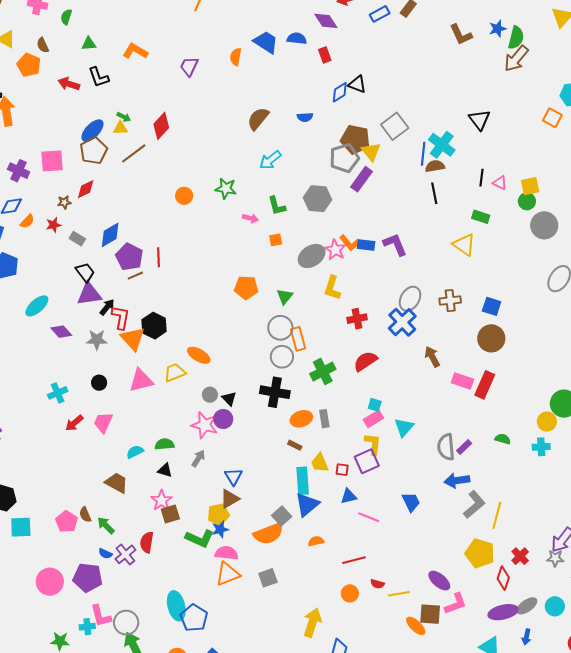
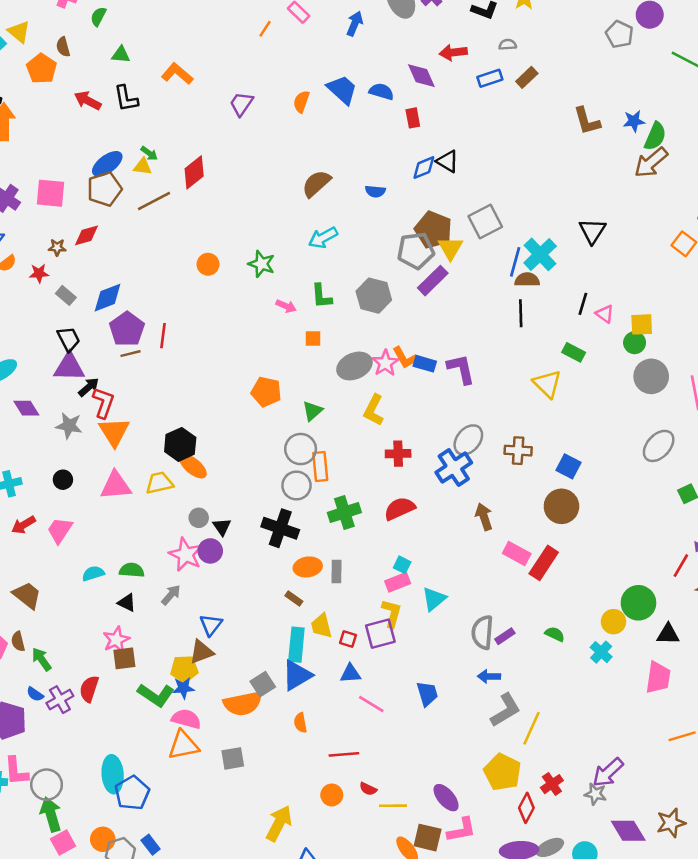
black hexagon: (154, 326) -> (180, 444), moved
cyan cross: (541, 447) -> (601, 652), turned 36
blue arrow: (457, 480) -> (489, 676), size x0.7
brown trapezoid: (117, 483) -> (27, 595), moved
orange semicircle: (316, 541) -> (300, 723), turned -98

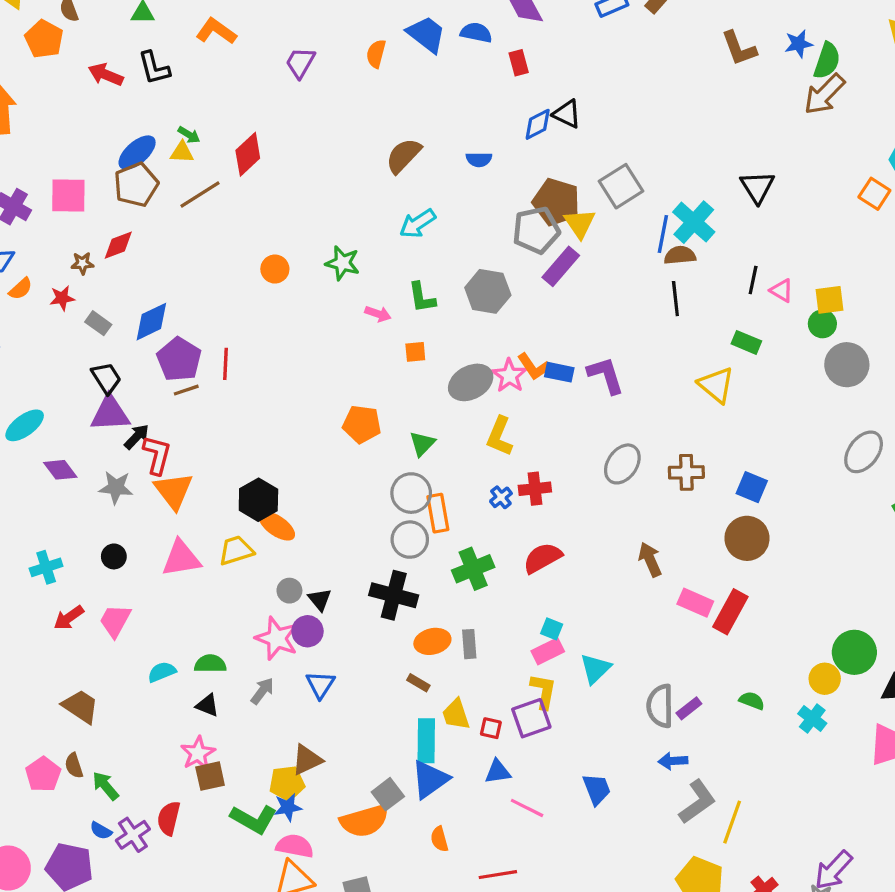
blue cross: (454, 468) -> (501, 497), moved, size x0.5
blue triangle: (211, 625) -> (320, 685), moved

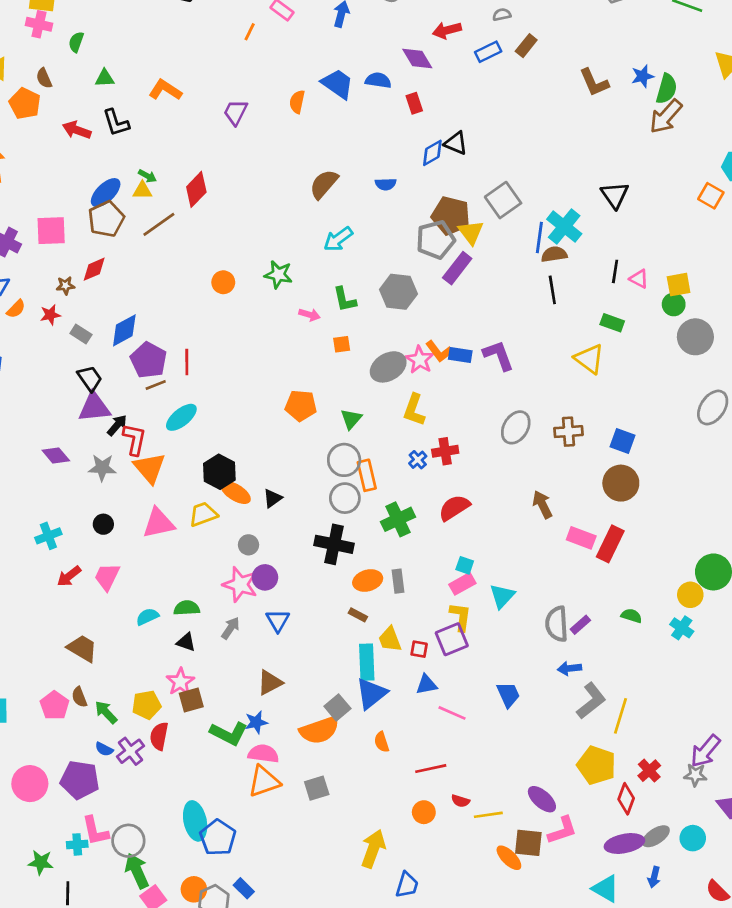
cyan ellipse: (25, 425) -> (181, 417), moved
black triangle: (320, 600) -> (273, 498), moved, turned 36
yellow pentagon: (287, 783) -> (147, 705), moved

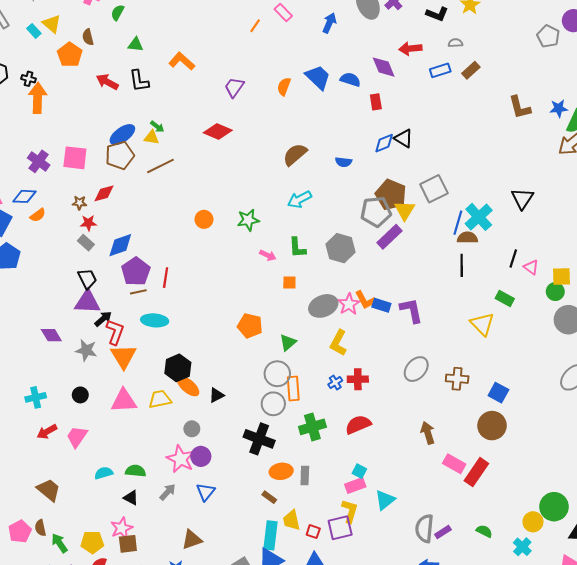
red diamond: (196, 189) -> (218, 131), moved, turned 60
green star: (278, 275) -> (248, 220), turned -30
red star: (50, 315) -> (88, 223), moved
cyan ellipse: (181, 417) -> (155, 320), turned 35

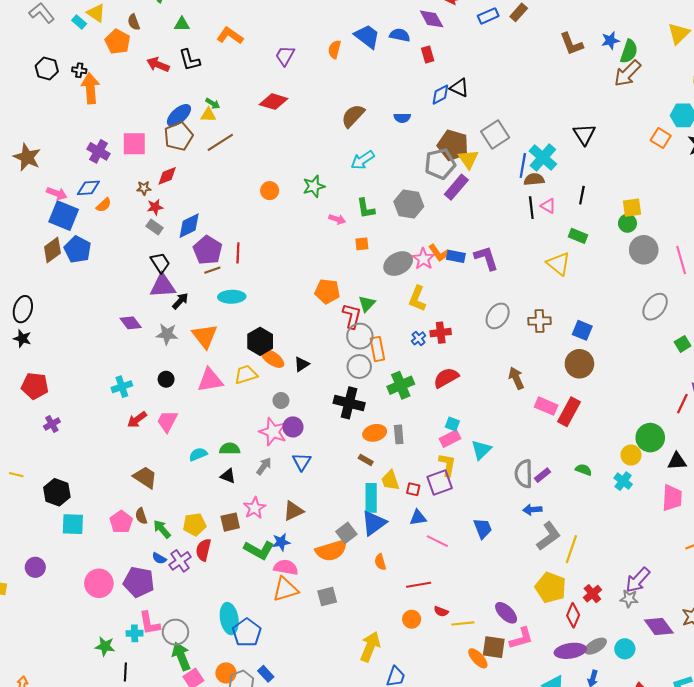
pink triangle: (531, 267) -> (548, 206), moved
red L-shape: (115, 332) -> (352, 316), moved
pink star: (122, 528) -> (255, 508), moved

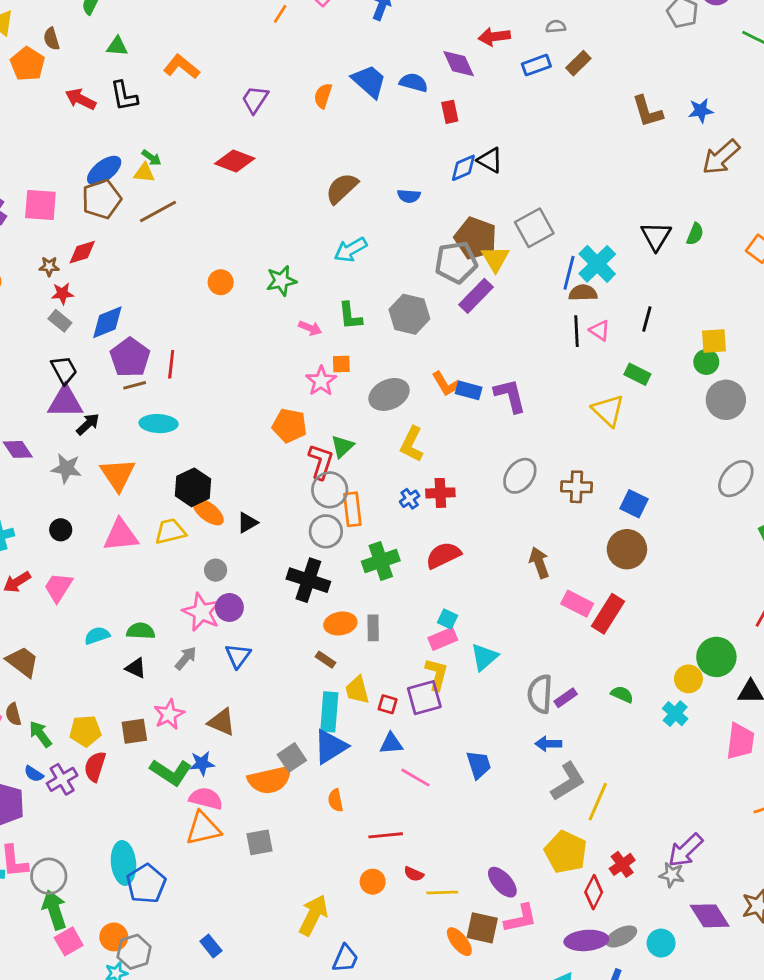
green semicircle: (629, 51) -> (695, 234), moved, size x0.7
pink star: (423, 259) -> (321, 381), moved
brown triangle: (293, 511) -> (222, 722), turned 45
blue rectangle: (266, 674) -> (211, 946), moved

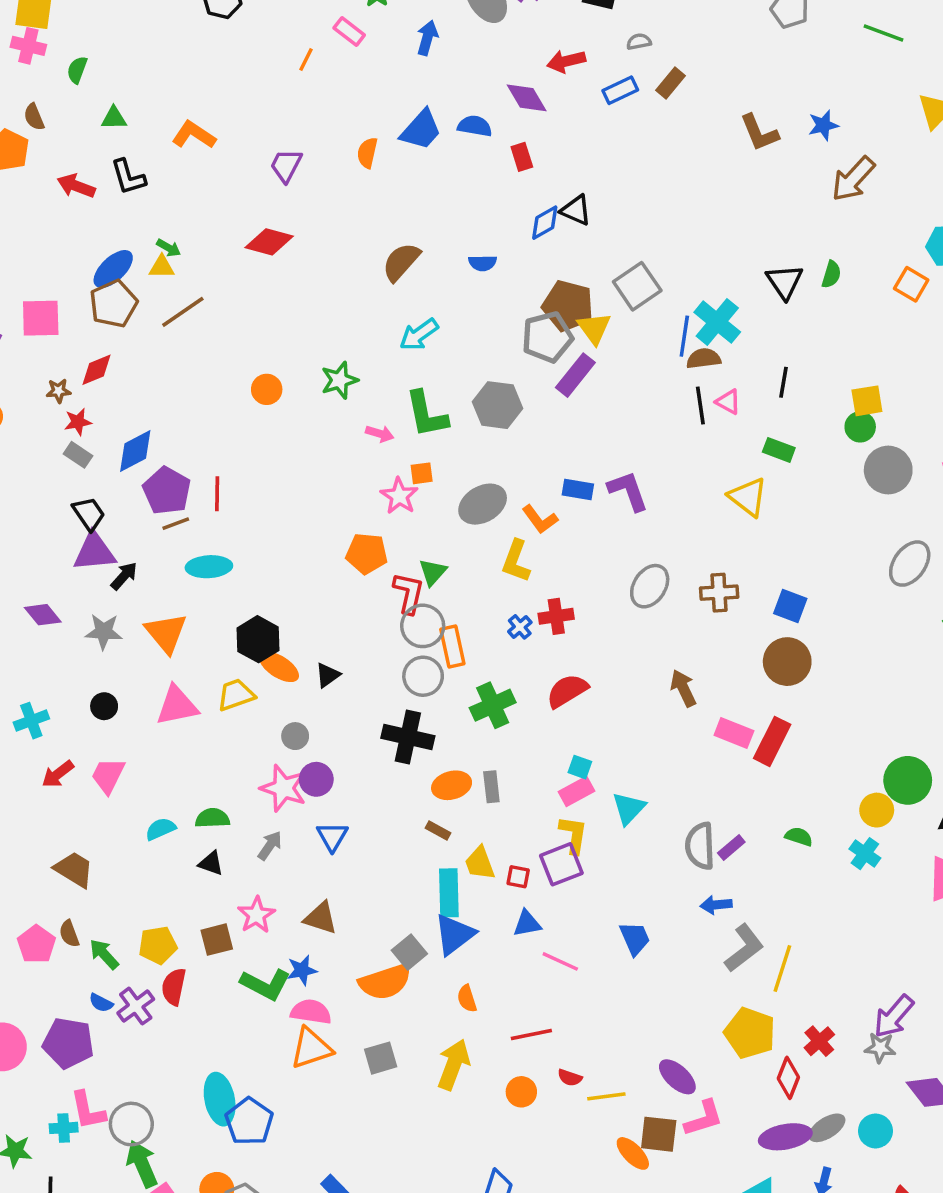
blue trapezoid: (369, 81) -> (421, 130), turned 96
green L-shape: (350, 316) -> (426, 414), size x1.4
orange L-shape: (446, 384) -> (540, 519), moved
yellow arrow: (313, 915) -> (454, 1065), moved

